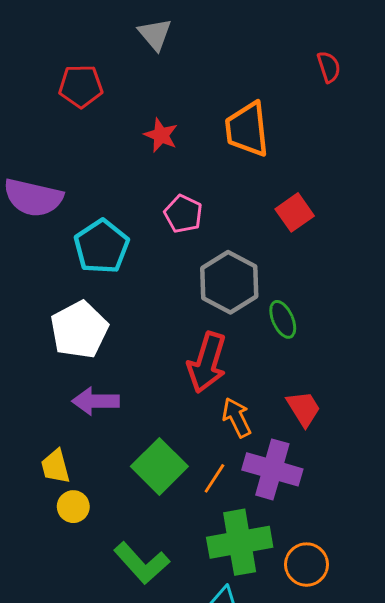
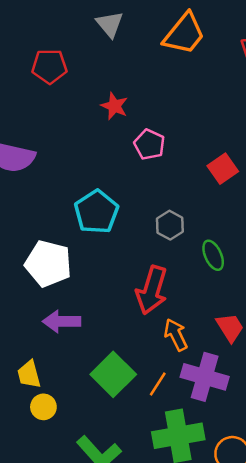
orange trapezoid: (247, 129) -> (184, 34), moved, turned -135
pink pentagon: (183, 214) -> (149, 145), moved
cyan pentagon: (101, 247) -> (96, 212), moved
gray hexagon: (229, 282) -> (170, 225), size x0.6
white pentagon: (79, 330) -> (48, 264), turned -30

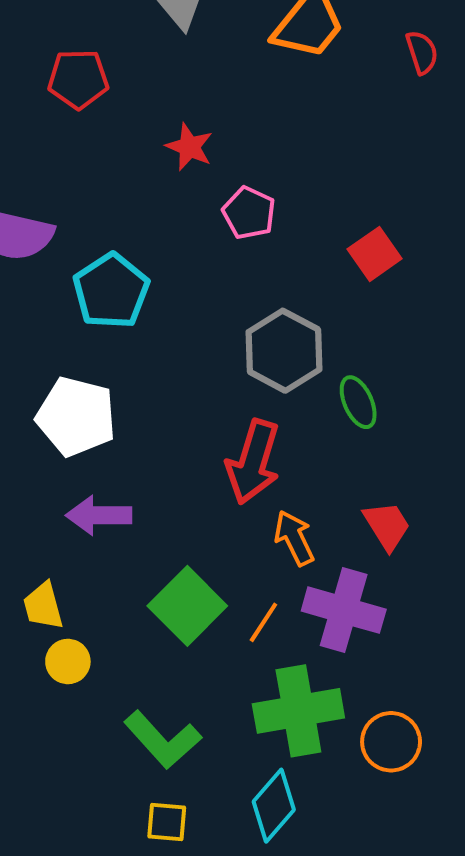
cyan pentagon: (96, 212) -> (111, 291), moved
gray hexagon: (170, 225) -> (284, 351), size x1.6

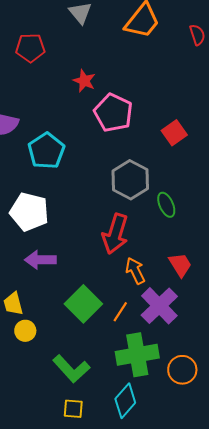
pink pentagon: (249, 213) -> (113, 113), size x1.5
purple cross: (344, 610) -> (159, 306), turned 30

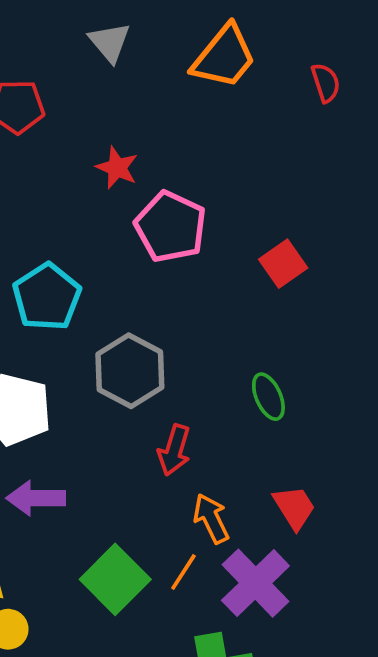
gray hexagon: (130, 180) -> (130, 371), moved
red arrow: (115, 234) -> (174, 450), size x0.7
orange line: (120, 312) -> (183, 572), moved

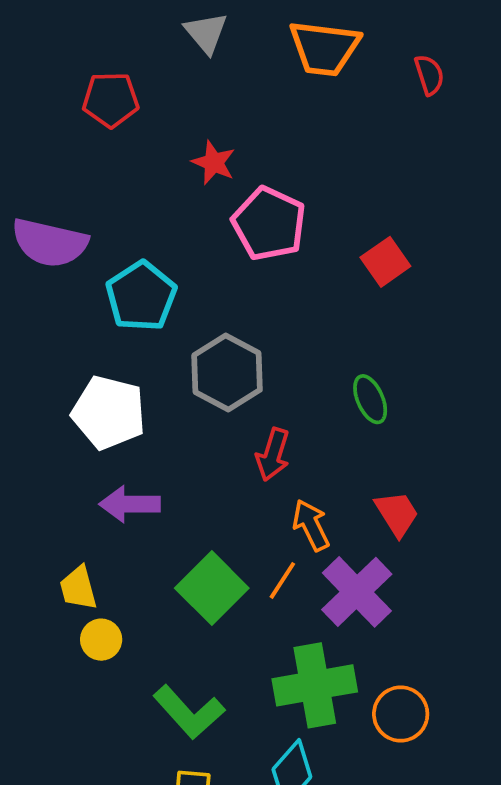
orange trapezoid: (224, 57) -> (324, 48), turned 58

